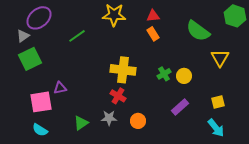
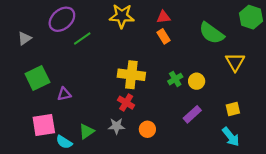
purple ellipse: (39, 18) -> (62, 19), moved
green square: (30, 59) -> (37, 78), moved
pink square: (41, 102) -> (44, 125), moved
cyan semicircle: (40, 130) -> (64, 142), moved

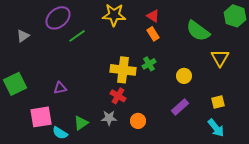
red triangle: (163, 17) -> (153, 16), turned 40
green square: (37, 78) -> (15, 84), moved
green cross: (175, 79) -> (149, 64), moved

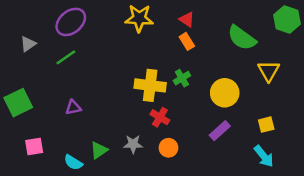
green line: (77, 36) -> (66, 57), moved
yellow circle: (184, 76) -> (225, 93), size x1.5
red cross: (118, 96) -> (160, 117), moved
pink square: (41, 117) -> (34, 147), moved, size x0.7

